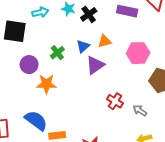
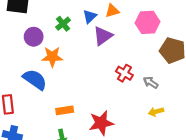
blue semicircle: (36, 120) -> (35, 79), moved

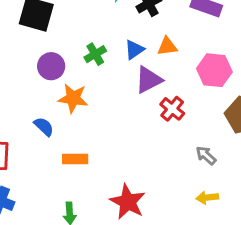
red cross: (124, 73) -> (172, 109), moved
blue semicircle: (35, 79) -> (44, 127), size x0.6
orange rectangle: (65, 110) -> (75, 159), moved
red star: (101, 123) -> (128, 202), turned 30

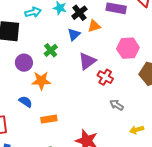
orange triangle: (167, 46) -> (94, 26), moved
blue triangle: (134, 50) -> (74, 34), moved
gray arrow: (206, 155) -> (117, 105), moved

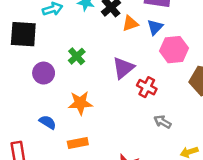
blue triangle: (74, 34) -> (155, 27), moved
orange star: (41, 81) -> (80, 103), moved

